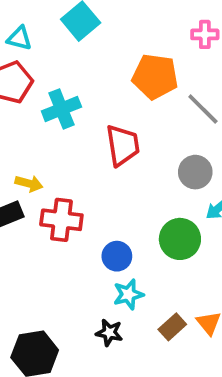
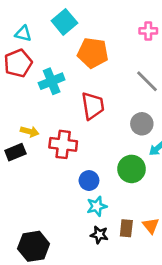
orange pentagon: (155, 76) -> (93, 53), moved
red cross: (61, 220) -> (63, 144), moved
brown rectangle: (172, 327) -> (126, 228), turned -42
black star: (109, 333) -> (99, 235), moved

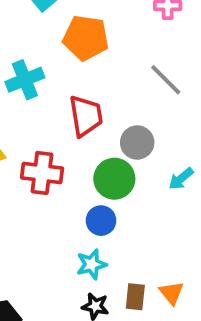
gray circle: (142, 124) -> (137, 143), moved
green circle: (132, 169) -> (114, 179), moved
blue circle: (89, 181) -> (101, 221), moved

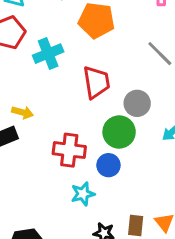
red cross: (42, 173) -> (69, 150), moved
cyan star: (91, 264) -> (83, 194), moved

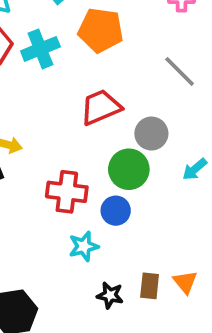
cyan cross: (48, 54) -> (40, 49), moved
red trapezoid: (96, 82) -> (101, 107), turned -104

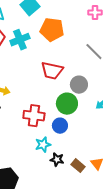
red trapezoid: (101, 107) -> (52, 71), turned -145
brown rectangle: (150, 286) -> (78, 166), turned -56
black star: (110, 295) -> (57, 160), moved

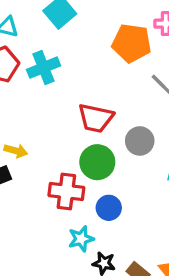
orange pentagon: (52, 30) -> (132, 43), moved
green circle: (67, 104) -> (97, 162), moved

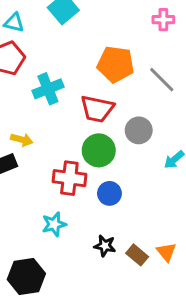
orange pentagon: (132, 43) -> (116, 64), moved
cyan cross: (44, 68) -> (48, 89), moved
cyan star: (81, 239) -> (54, 224), moved

